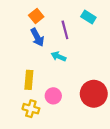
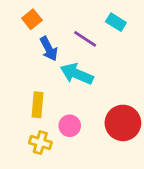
orange square: (36, 16) -> (32, 19), moved
purple line: (65, 30) -> (85, 39), turned -42
cyan arrow: (59, 56) -> (77, 74), size x1.6

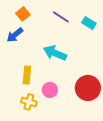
cyan rectangle: (116, 22) -> (89, 23), moved
purple line: (85, 39) -> (61, 17), moved
blue arrow: (49, 49) -> (15, 35), moved, turned 78

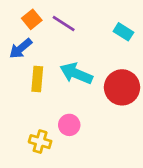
purple line: (61, 17) -> (64, 24), moved
yellow rectangle: (27, 75) -> (37, 79), moved
red circle: (88, 88) -> (122, 87), moved

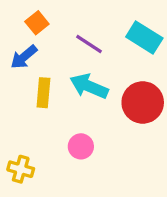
purple line: (64, 24) -> (89, 44), moved
cyan rectangle: (123, 32) -> (144, 37), size x1.5
yellow cross: (40, 142) -> (21, 169), moved

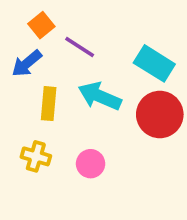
cyan rectangle: (144, 37) -> (154, 63), moved
purple line: (89, 44) -> (80, 47), moved
yellow cross: (21, 169) -> (36, 156), moved

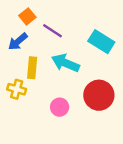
red circle: (160, 114) -> (99, 95), moved
yellow cross: (36, 156) -> (17, 89), moved

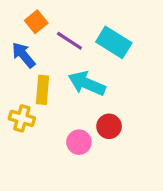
blue arrow: (18, 42) -> (23, 55), turned 90
cyan rectangle: (101, 42) -> (114, 42), moved
red circle: (99, 95) -> (109, 126), moved, size x0.6

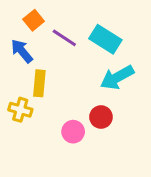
cyan arrow: (87, 84) -> (117, 77), moved, turned -52

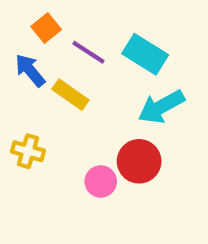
yellow rectangle: (39, 83) -> (70, 95), moved, turned -60
red circle: (101, 117) -> (139, 161), size x1.4

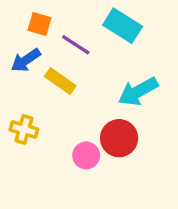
orange square: (46, 28) -> (39, 24), turned -35
cyan rectangle: (145, 54) -> (123, 26), moved
blue arrow: (30, 70) -> (26, 60), turned -84

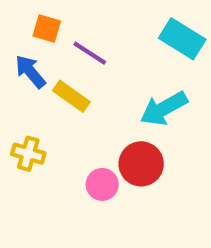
cyan rectangle: (123, 26) -> (182, 39), moved
blue arrow: (26, 60) -> (30, 72), turned 84

